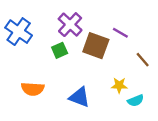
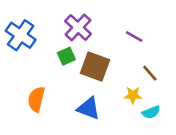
brown square: (96, 46) -> (95, 67), moved
brown line: (143, 60) -> (150, 73), moved
orange semicircle: (33, 89) -> (36, 99), turned 100

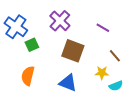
green square: (66, 56) -> (32, 45), moved

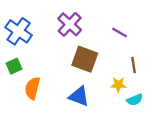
green square: (32, 45) -> (14, 66), moved
brown line: (115, 56) -> (133, 65), turned 32

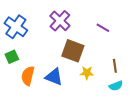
brown line: (133, 65) -> (115, 66), moved
yellow star: (118, 85) -> (87, 73), moved
blue triangle: (79, 96) -> (54, 77), moved

